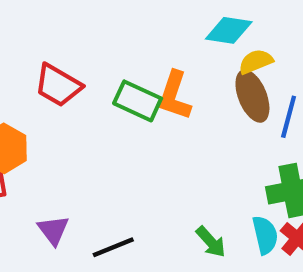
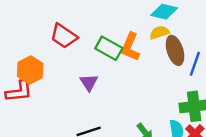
yellow semicircle: (256, 62) -> (159, 32), moved
purple triangle: (53, 230) -> (89, 83), moved

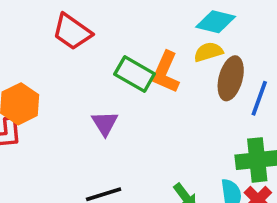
red trapezoid: (64, 36) -> (72, 32), moved
brown ellipse: (175, 50) -> (231, 78), turned 32

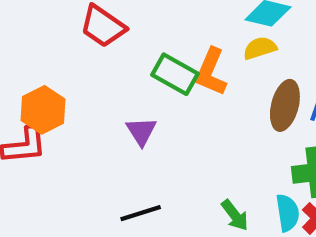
brown ellipse: (231, 78) -> (285, 105), moved

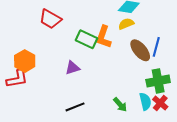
brown ellipse: (285, 105) -> (140, 50), turned -50
purple triangle: (141, 131) -> (72, 68), turned 49

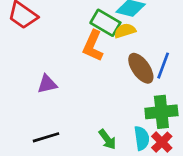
green rectangle: (87, 39) -> (105, 23), moved

